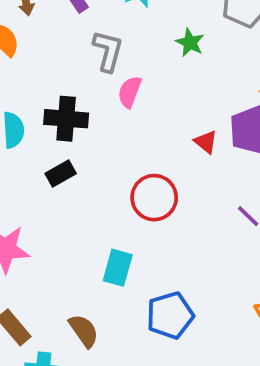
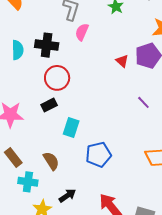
black rectangle: (61, 173) -> (49, 105), moved
red circle: (154, 198) -> (57, 78), moved

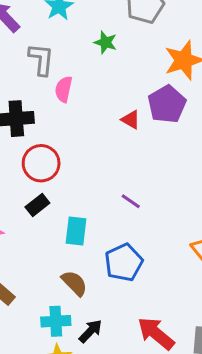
purple line: (143, 102) -> (131, 201), moved
brown semicircle: (51, 161) -> (74, 283), moved
cyan cross: (28, 182) -> (56, 321), moved

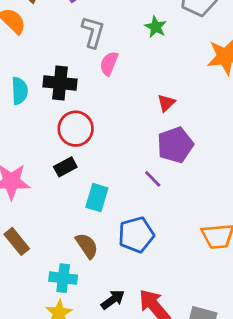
purple pentagon: (167, 104) -> (175, 145), moved
red triangle: (131, 120) -> (166, 103), turned 36
black arrow: (91, 331) -> (113, 300), moved

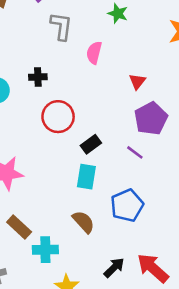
pink semicircle: (109, 64) -> (94, 53), moved
black cross: (60, 83) -> (38, 77), size x0.6
black rectangle: (65, 167) -> (91, 144), moved
cyan cross: (63, 278) -> (45, 250), moved

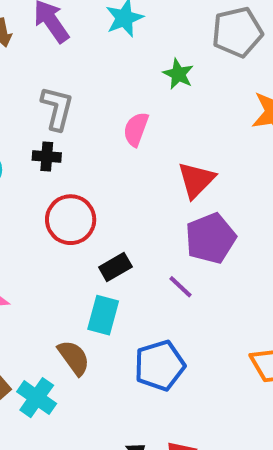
gray L-shape: (61, 26) -> (57, 108), moved
red triangle: (137, 81) -> (196, 180), size x1.5
brown semicircle: (83, 222) -> (74, 358), moved
cyan cross: (45, 250) -> (37, 398), moved, turned 30

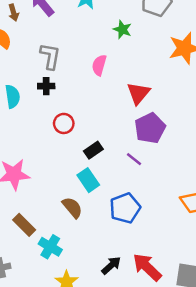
red circle: (71, 220) -> (64, 123), size x0.7
cyan rectangle: (103, 315) -> (88, 180), turned -45
cyan cross: (37, 398) -> (50, 247), moved

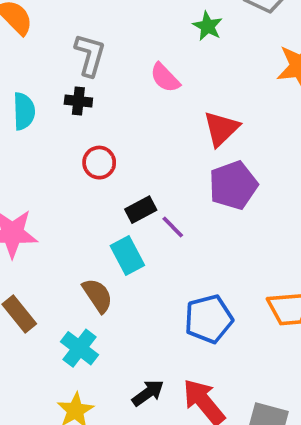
pink semicircle: (99, 65) -> (165, 78), turned -66
purple line: (134, 159) -> (173, 227), moved
blue pentagon: (125, 208) -> (209, 319), moved
cyan cross: (50, 247) -> (79, 348), moved

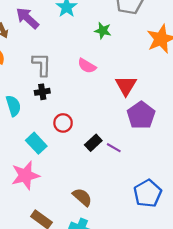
cyan rectangle: (127, 255) -> (36, 143), moved

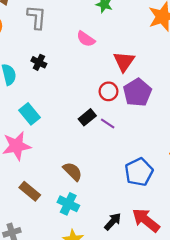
gray L-shape: (42, 64) -> (37, 17), moved
black cross: (42, 92) -> (39, 62), turned 32
red circle: (63, 123) -> (109, 91), moved

